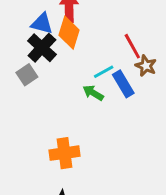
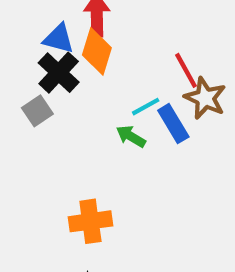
brown star: (146, 66) -> (205, 98), size x1.4

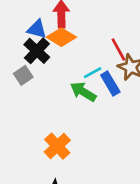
orange diamond: (97, 51) -> (61, 37), turned -76
green arrow: (131, 136) -> (83, 92), size x1.4
orange cross: (90, 221) -> (57, 146), turned -35

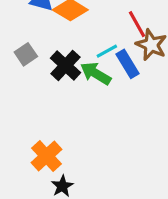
black cross: (37, 51) -> (66, 65), moved
orange cross: (57, 146) -> (46, 156), moved

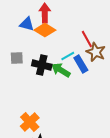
gray square: (26, 54) -> (17, 58), turned 32
black cross: (66, 65) -> (42, 65), turned -30

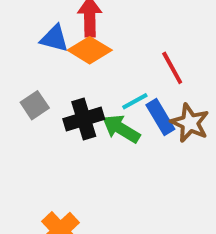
brown star: (96, 52) -> (190, 123), moved
gray square: (17, 58) -> (35, 105), turned -32
black cross: (42, 65) -> (84, 119), turned -30

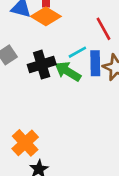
blue rectangle: (160, 117) -> (95, 63), turned 30

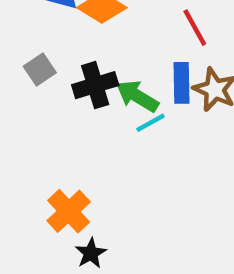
cyan line: (77, 52) -> (151, 123), moved

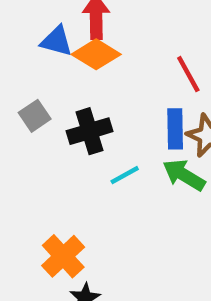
green arrow: (137, 96) -> (184, 175), moved
cyan line: (151, 123) -> (125, 175), moved

